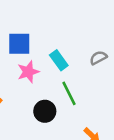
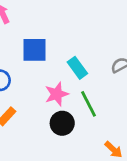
pink star: (28, 72) -> (57, 94), moved

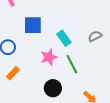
black circle: (62, 123) -> (53, 88), moved

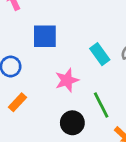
cyan rectangle: (64, 38) -> (100, 54), moved
green line: (72, 64) -> (101, 105), moved

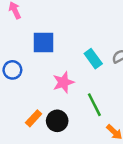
orange rectangle: (17, 102) -> (34, 118), moved
black circle: (72, 123) -> (57, 121), moved

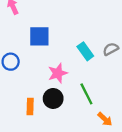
orange rectangle: (34, 118) -> (30, 107), turned -42
black circle: (57, 121) -> (53, 98), moved

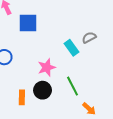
blue square: (39, 36) -> (28, 23), moved
gray semicircle: (111, 49) -> (89, 37), moved

